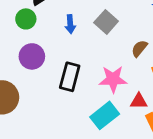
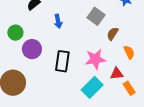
green circle: (26, 19) -> (15, 33), moved
gray square: (106, 22) -> (96, 16), moved

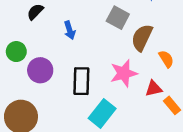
brown semicircle: (113, 34) -> (142, 38), size x1.5
cyan rectangle: (92, 87) -> (102, 113), moved

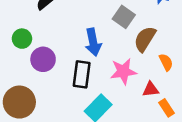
blue arrow: (70, 30) -> (93, 42), moved, size x1.5

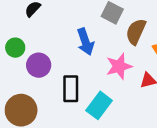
black rectangle: (82, 74) -> (71, 89), moved

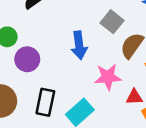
black rectangle: (71, 89) -> (45, 102), moved

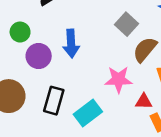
blue arrow: (79, 45) -> (71, 44), moved

